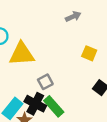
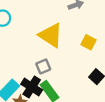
yellow triangle: (22, 54) -> (51, 35), moved, turned 32

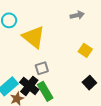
yellow triangle: (51, 35) -> (34, 37), moved

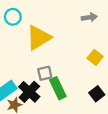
yellow triangle: (34, 37) -> (39, 38), turned 45
green rectangle: (45, 91) -> (58, 88), moved

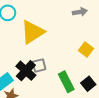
green rectangle: (58, 88) -> (66, 82), moved
black cross: (29, 92) -> (26, 71), moved

